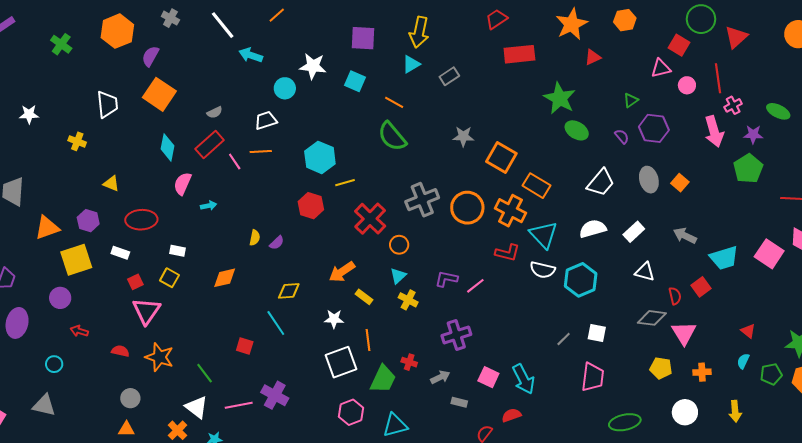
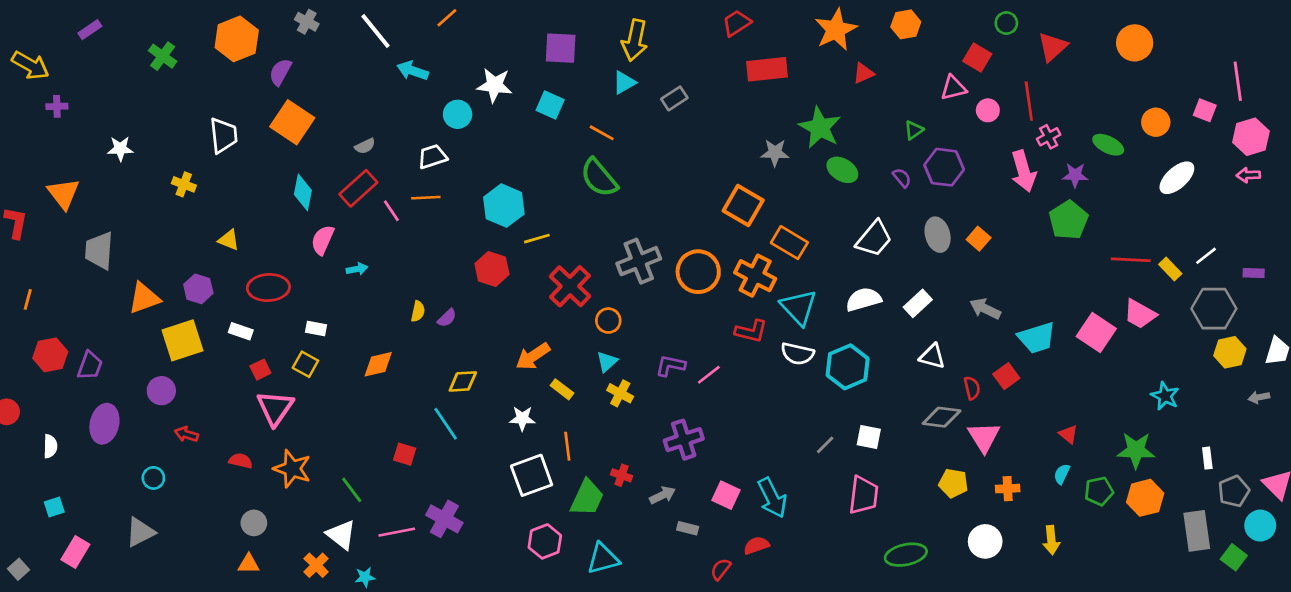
green circle: (701, 19) -> (1006, 23), size x0.6
gray star: (463, 136) -> (775, 153), moved
gray triangle: (44, 405) -> (140, 532), turned -40

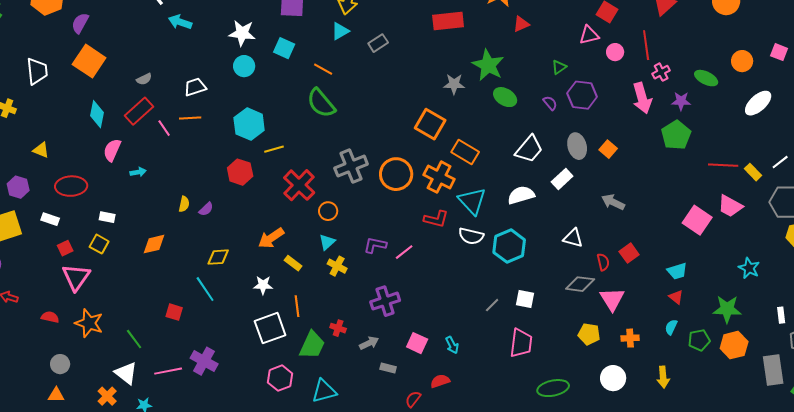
cyan circle: (458, 114) -> (244, 66), moved
white rectangle: (918, 303) -> (562, 179), moved
cyan trapezoid: (1037, 338) -> (677, 271), moved, size x0.7
cyan arrow: (772, 498) -> (452, 345), size x0.6

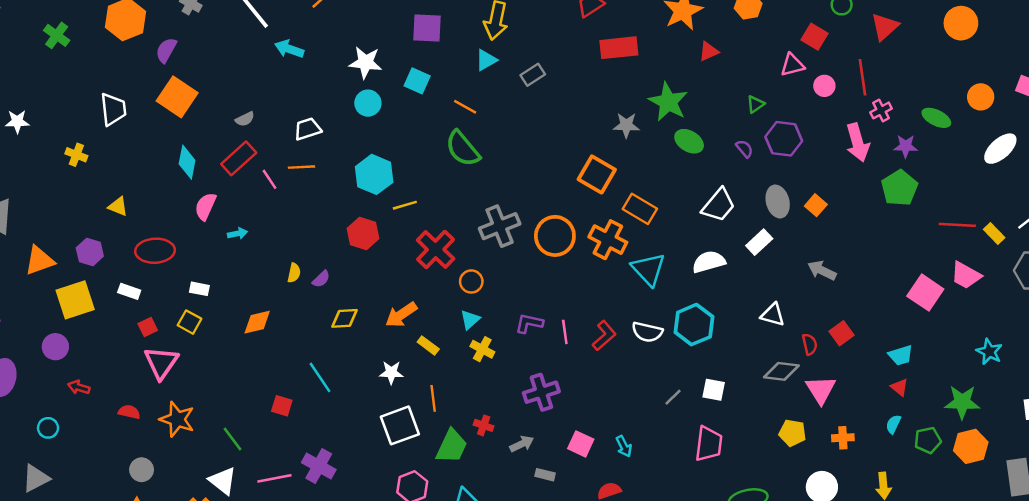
red L-shape: (436, 219) -> (604, 336), moved, turned -55
white semicircle: (471, 236) -> (647, 332), moved
pink line: (404, 252) -> (565, 332), turned -60
yellow diamond: (218, 257) -> (345, 318), moved

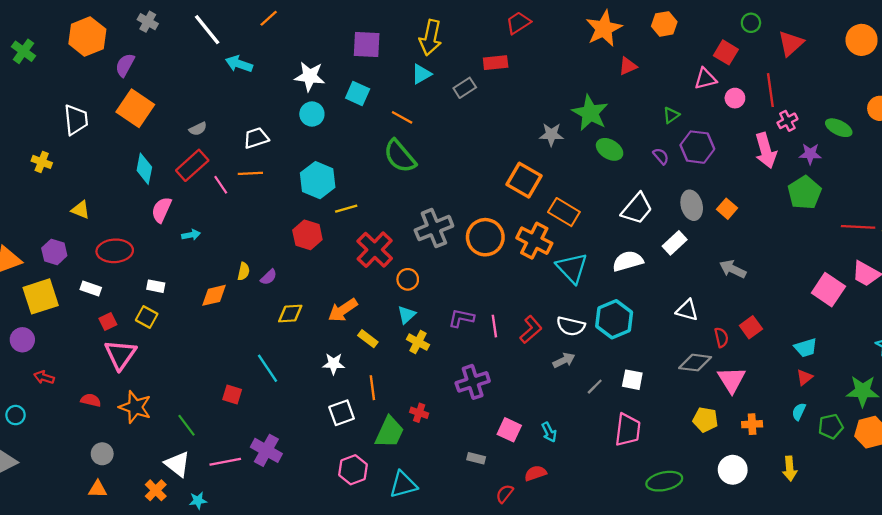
red rectangle: (619, 48) -> (496, 63), moved, size x0.7
orange diamond: (257, 322) -> (214, 295), moved
red triangle: (899, 387) -> (805, 377), turned 42
white square: (400, 425) -> (342, 413), size x0.7
gray arrow: (522, 444) -> (564, 360), moved

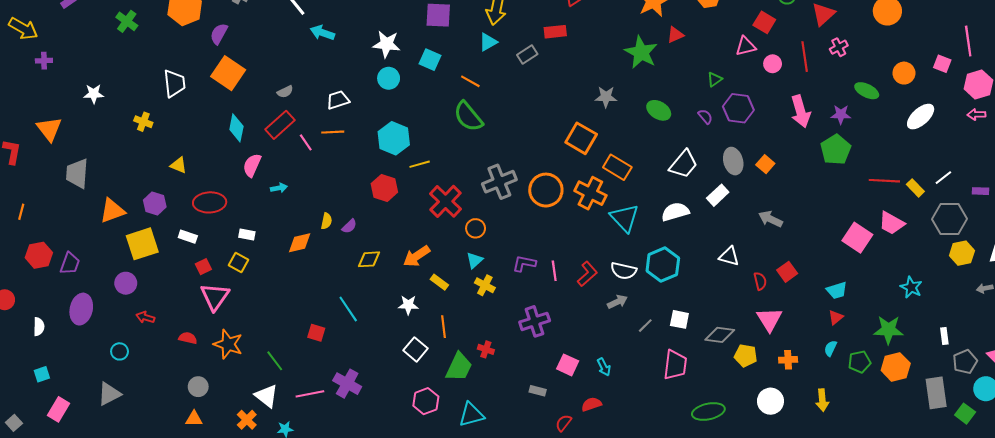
green star: (590, 113) -> (641, 52), moved
pink cross: (787, 121) -> (839, 47), moved
gray diamond: (695, 363) -> (720, 335), moved
white square: (342, 413) -> (416, 349), turned -30

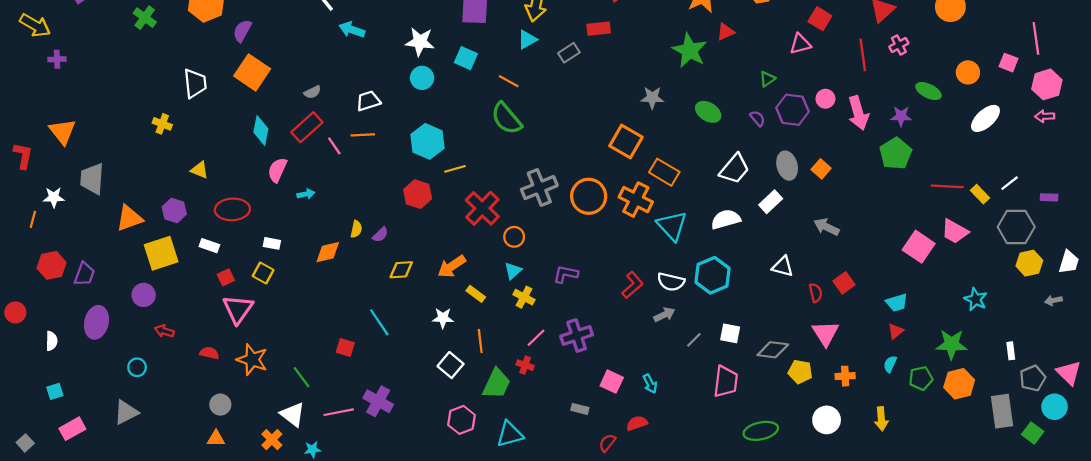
pink circle: (773, 64) -> (825, 99), moved
white star: (94, 94) -> (54, 197), moved
pink line: (554, 271) -> (536, 338), moved, turned 54
pink rectangle: (58, 409) -> (72, 429), turned 30

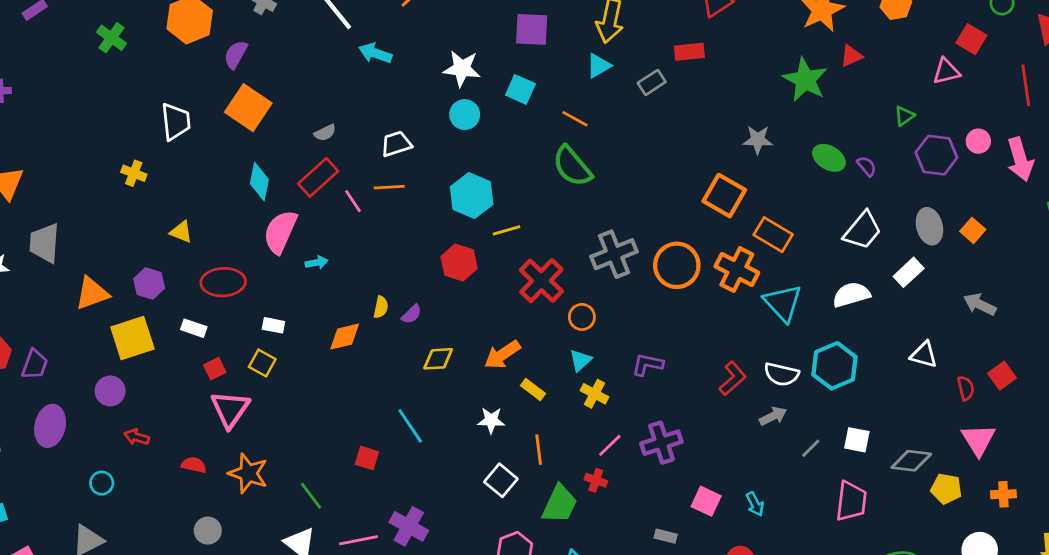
purple semicircle: (757, 118) -> (867, 166), moved
pink semicircle: (277, 170) -> (280, 232), size x1.4

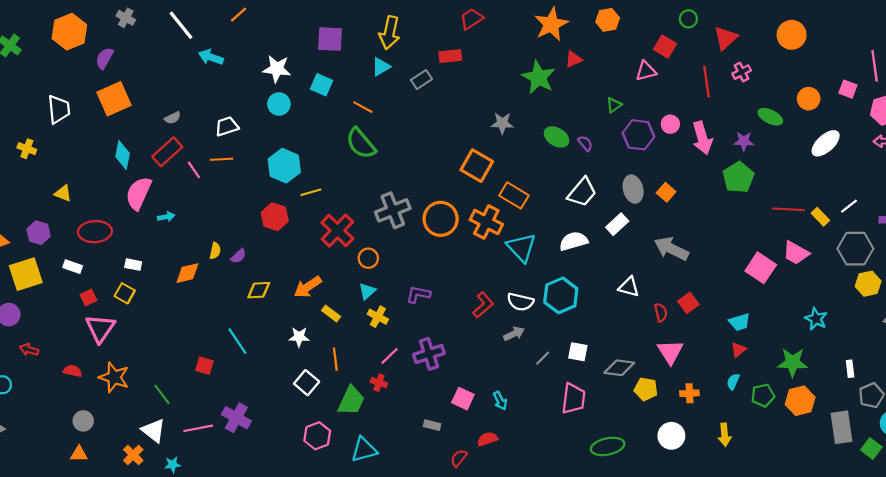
orange square: (248, 108) -> (114, 99), turned 32
gray arrow: (980, 304) -> (671, 249), size x1.4

